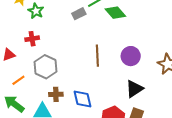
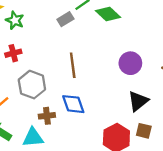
brown line: (97, 56) -> (73, 65), moved
blue diamond: (82, 99) -> (73, 104), moved

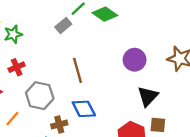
green star: (15, 20) -> (13, 34), turned -30

